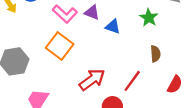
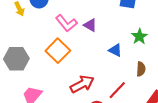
blue triangle: (113, 27) -> (115, 50), moved

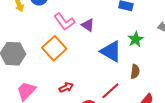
blue triangle: (115, 50) -> (111, 51), size x1.6
red arrow: (82, 84) -> (66, 87), moved, size x0.6

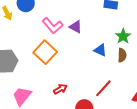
blue triangle: (111, 51) -> (100, 50), size x0.6
brown semicircle: (135, 71) -> (122, 55), moved

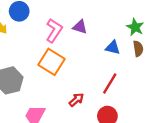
pink L-shape: (53, 26) -> (54, 31), turned -95
red line: (103, 88) -> (110, 84), moved

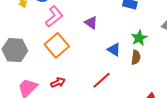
pink L-shape: (54, 31) -> (54, 17), moved
red arrow: (76, 100) -> (58, 82), moved

